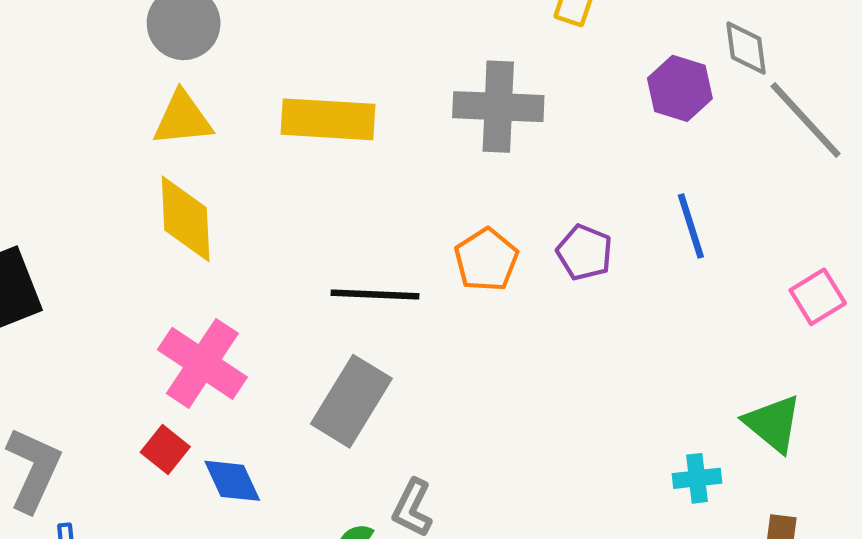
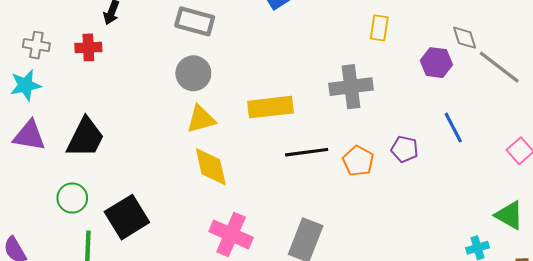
black line: (375, 295) -> (307, 152), moved

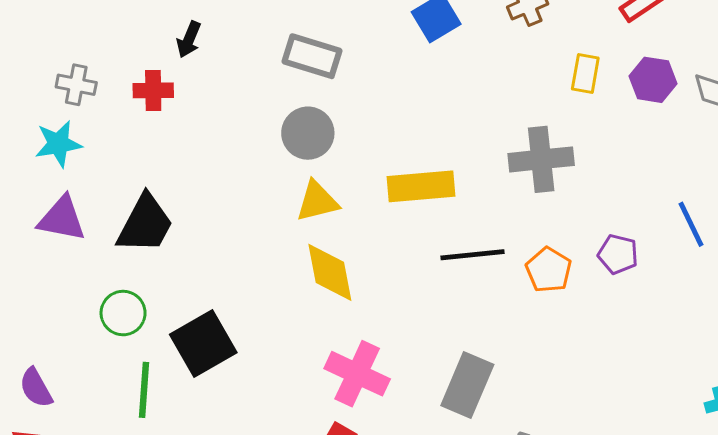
purple hexagon: (436, 63) -> (653, 80), moved

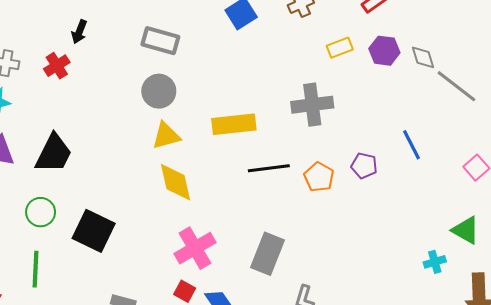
yellow rectangle: (585, 73) -> (340, 48), turned 60
red cross: (153, 90) -> (57, 66), turned -30
black square: (203, 344) -> (94, 231), turned -33
pink cross: (357, 374) -> (195, 248), turned 36
green line: (144, 390) -> (36, 269), moved

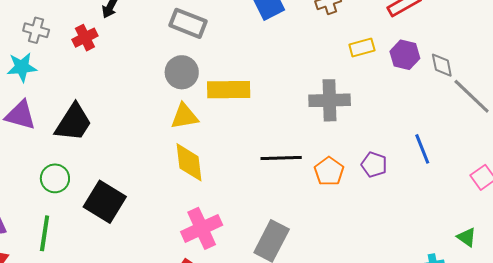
yellow rectangle: (234, 124) -> (229, 90), moved
green triangle: (466, 230) -> (467, 237), size x0.7

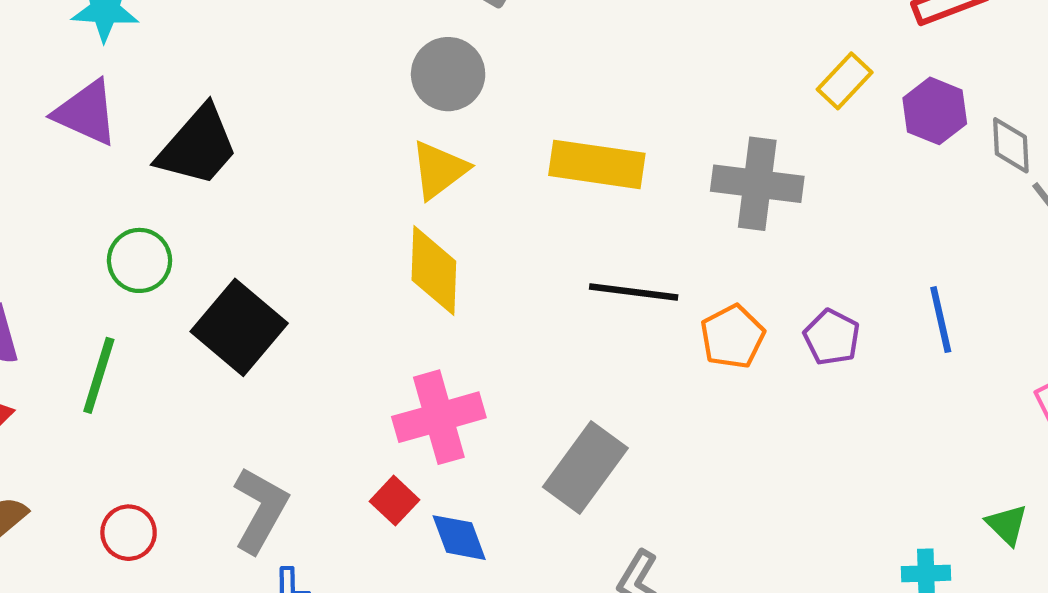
yellow rectangle: (362, 48) -> (845, 81), turned -40
yellow rectangle: (229, 90) -> (597, 164), moved
yellow triangle: (184, 116) -> (439, 170), turned -36

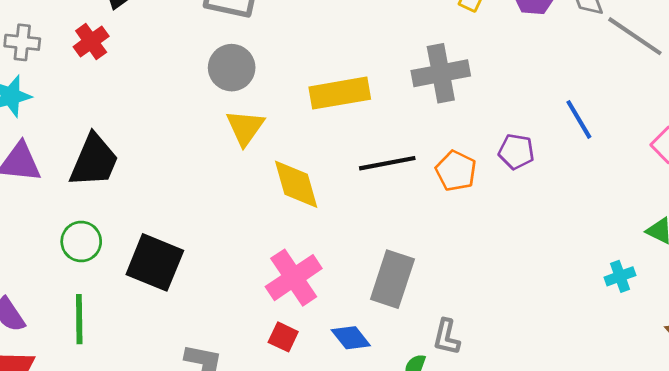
yellow diamond: (434, 271) -> (296, 184), moved
blue diamond: (459, 538) -> (351, 338), moved

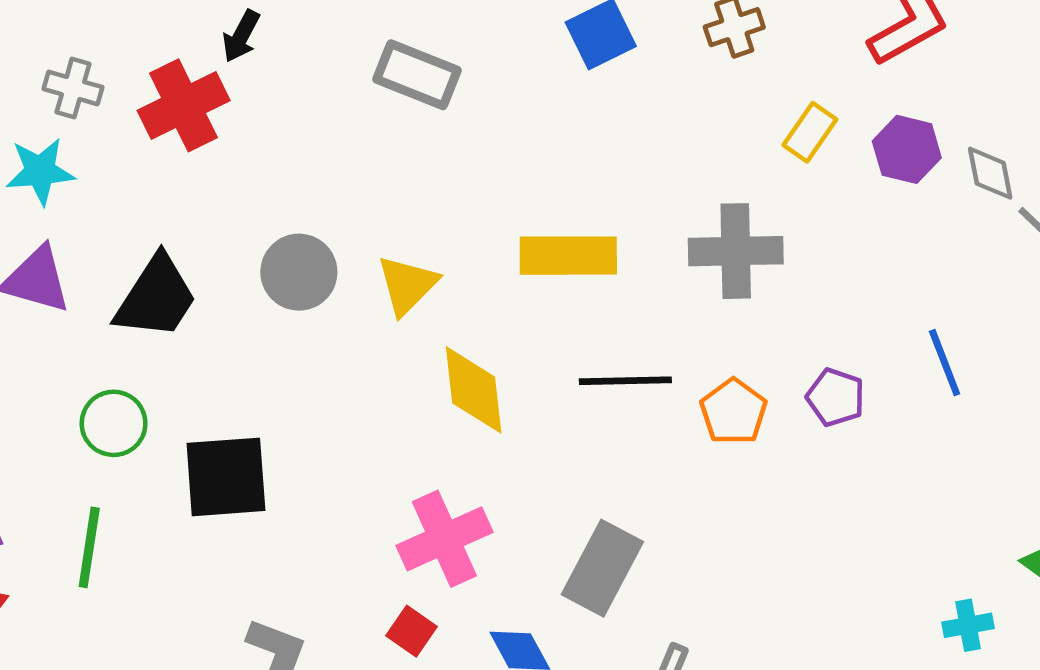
red cross: (91, 42) -> (184, 105), size x1.5
gray circle: (232, 68) -> (299, 272), moved
black square: (155, 262) -> (226, 477), turned -36

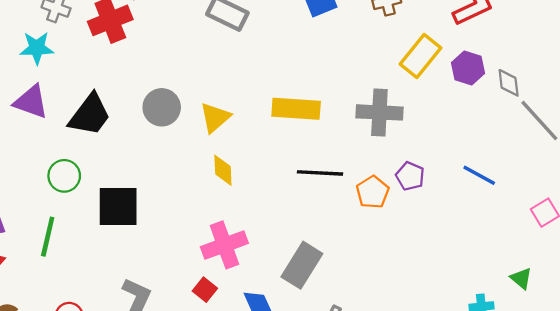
yellow rectangle: (810, 132) -> (420, 56), size x1.5
blue line: (945, 363) -> (479, 175), turned -44
yellow diamond: (474, 390) -> (223, 170), moved, size x0.7
purple pentagon: (835, 397) -> (410, 176), moved

